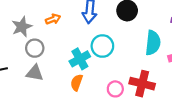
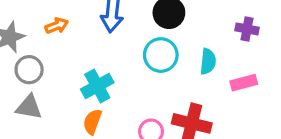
cyan semicircle: (153, 43) -> (208, 62), size x0.7
cyan circle: (102, 46) -> (161, 55), moved

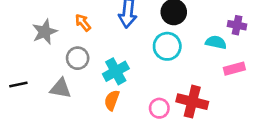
orange arrow: (57, 26) -> (83, 23), turned -108
cyan semicircle: (208, 62) -> (216, 42), moved, turned -84
gray circle: (29, 70) -> (78, 58), moved

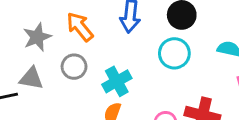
orange arrow: (83, 23) -> (80, 27), size x1.5
gray triangle: (60, 88) -> (31, 78), moved

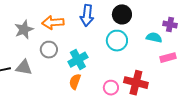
orange arrow: (80, 27) -> (53, 22), turned -55
gray triangle: (31, 78) -> (24, 68), moved

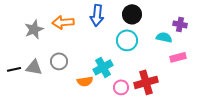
gray circle: (49, 50) -> (59, 61), moved
cyan cross: (78, 60) -> (103, 67), moved
orange semicircle: (75, 82) -> (85, 81), turned -119
red cross: (136, 83) -> (146, 82), turned -30

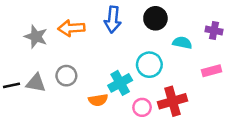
gray star: (34, 29) -> (36, 37), turned -30
cyan semicircle: (164, 37) -> (182, 43), moved
cyan circle: (127, 40) -> (149, 65), moved

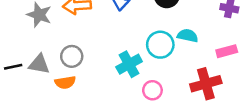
cyan semicircle: (182, 43) -> (188, 36), moved
orange semicircle: (98, 100) -> (65, 82), moved
red cross: (173, 101) -> (206, 84), moved

